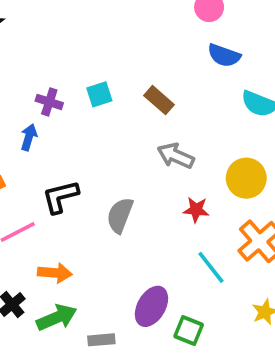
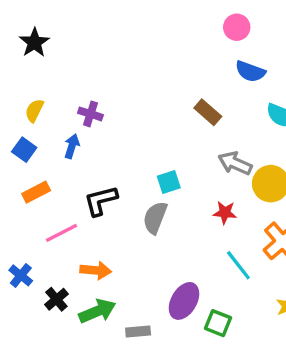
cyan square: (99, 94) -> (169, 182), moved
brown rectangle: (159, 100) -> (208, 112), moved
gray arrow: (176, 156) -> (235, 163), moved

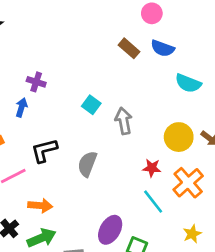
brown rectangle: (208, 112) -> (129, 48), moved
gray arrow: (235, 163) -> (124, 121), moved, turned 55
cyan square: (169, 182) -> (91, 105), moved, turned -36
red star: (225, 213) -> (152, 168), moved

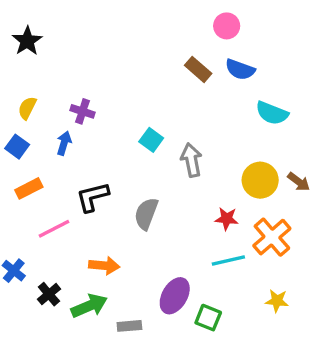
cyan line: (153, 202) -> (228, 261), turned -65
orange arrow: (40, 206) -> (104, 266), moved
yellow star: (192, 234) -> (277, 301), turned 30

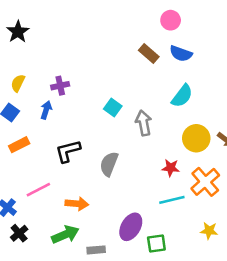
purple cross: (82, 111) -> (60, 86), turned -30
cyan semicircle: (272, 113) -> (182, 96), moved, turned -75
pink line: (54, 229) -> (38, 190), moved
black cross: (49, 294) -> (19, 233), moved
green square: (208, 318) -> (156, 244), turned -30

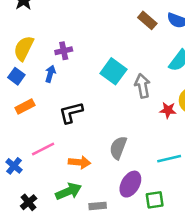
yellow semicircle: (18, 83) -> (24, 48), size x1.5
cyan square: (113, 107) -> (113, 71), size x1.5
gray semicircle: (109, 164) -> (118, 148), moved
red star: (171, 168) -> (168, 110), moved
black cross: (19, 233) -> (29, 202), moved

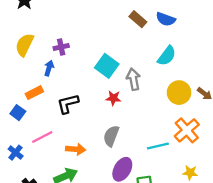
blue square: (16, 76) -> (18, 113), moved
orange rectangle: (25, 107) -> (34, 93), moved
red star: (168, 110) -> (113, 98), moved

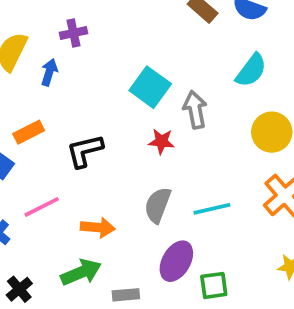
purple cross: (61, 47) -> (74, 33), moved
blue arrow: (49, 68) -> (49, 72), moved
cyan line: (158, 146) -> (212, 209), moved

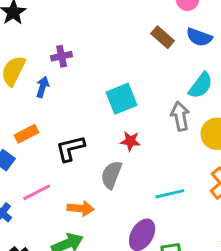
cyan square: (150, 87) -> (122, 99), turned 32
gray arrow: (195, 110) -> (180, 116), moved
gray semicircle: (158, 205) -> (111, 175), moved

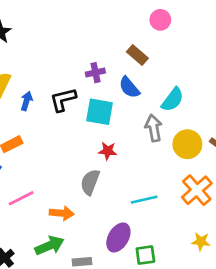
blue semicircle: (199, 37) -> (129, 87), moved, turned 30
purple cross: (62, 56) -> (95, 73), moved
cyan square: (122, 99) -> (100, 112), turned 32
black L-shape: (70, 148) -> (63, 100), moved

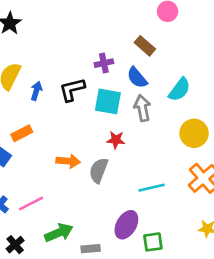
gray arrow: (154, 128) -> (142, 108), moved
pink line: (21, 198) -> (31, 204), moved
orange arrow: (62, 213) -> (68, 161), moved

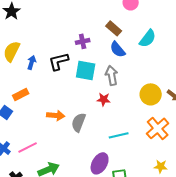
blue semicircle: (137, 78) -> (118, 49), moved
cyan semicircle: (179, 90) -> (148, 38), moved
red star: (116, 140) -> (104, 99), moved

